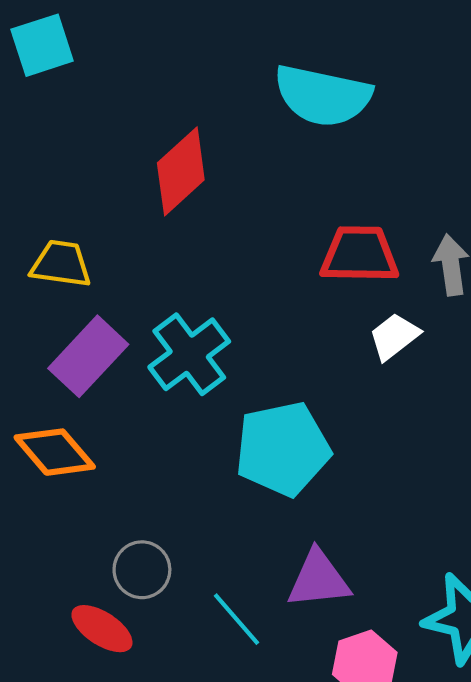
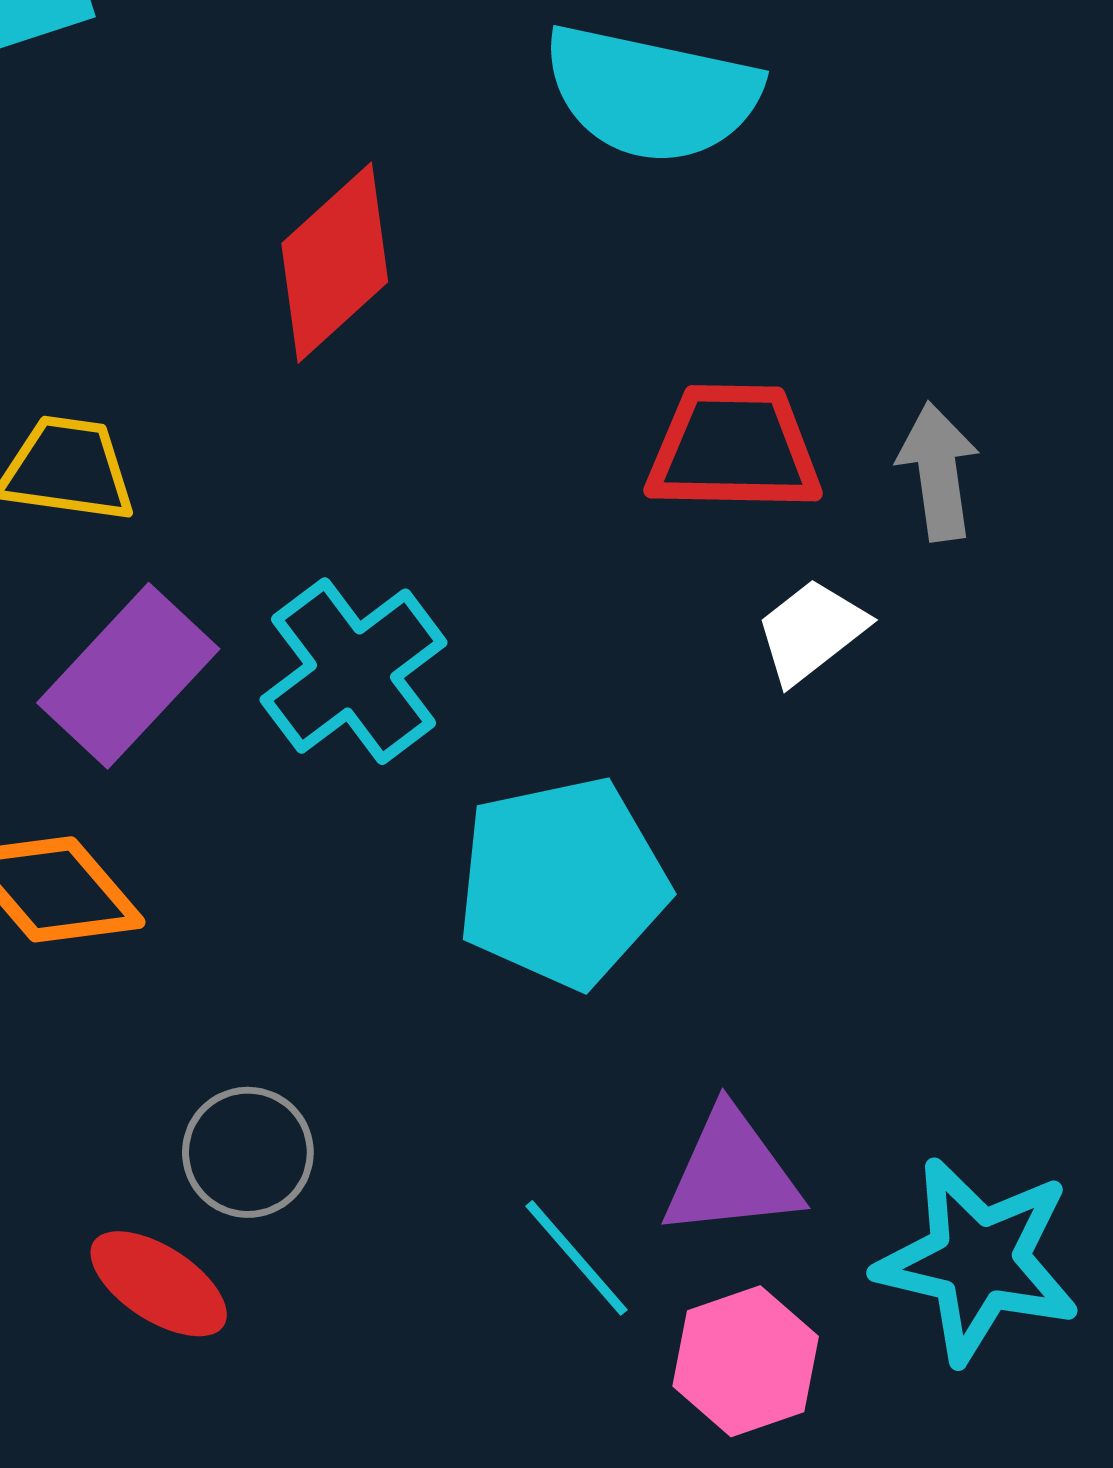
purple triangle: (319, 579) -> (731, 1173), moved
cyan line: (237, 619) -> (577, 1258), moved

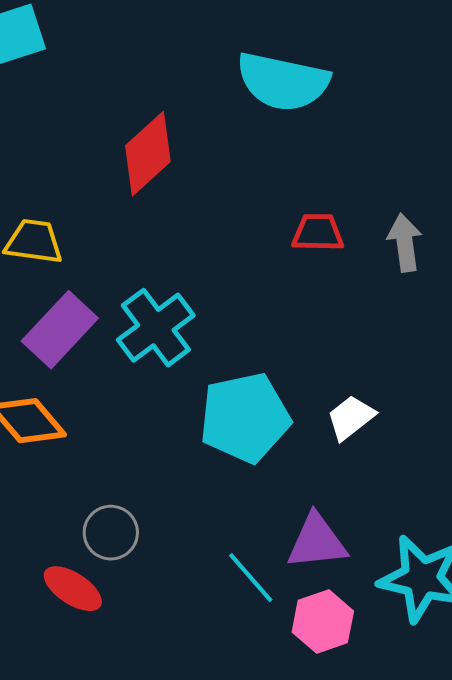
red trapezoid: (734, 448) -> (318, 233), size x0.7
white trapezoid: (811, 631) -> (351, 418), moved

